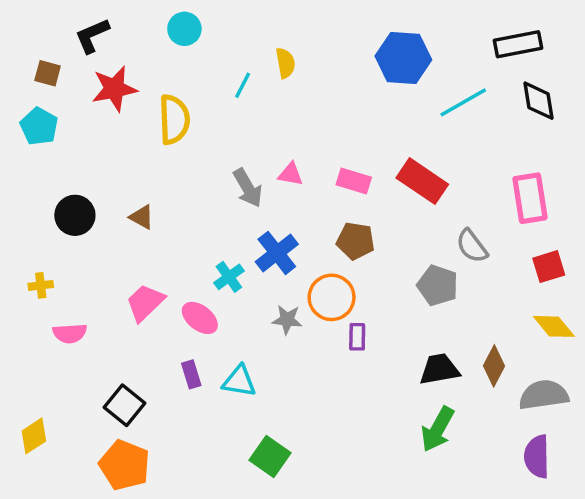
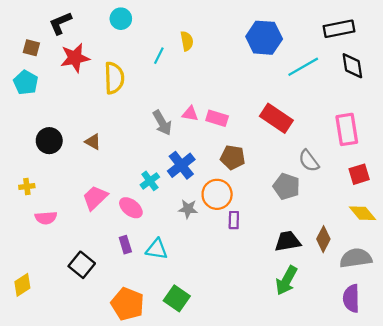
pink rectangle: (354, 181) -> (217, 118), moved
orange pentagon: (125, 465) -> (128, 304), moved

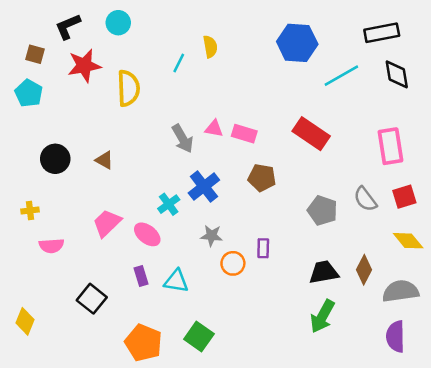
cyan circle: (121, 19) -> (118, 23), moved
gray semicircle: (309, 161) -> (365, 199), moved
orange circle: (217, 194) -> (233, 263), moved, size x0.7
yellow diamond: (22, 285) -> (25, 321), turned -35

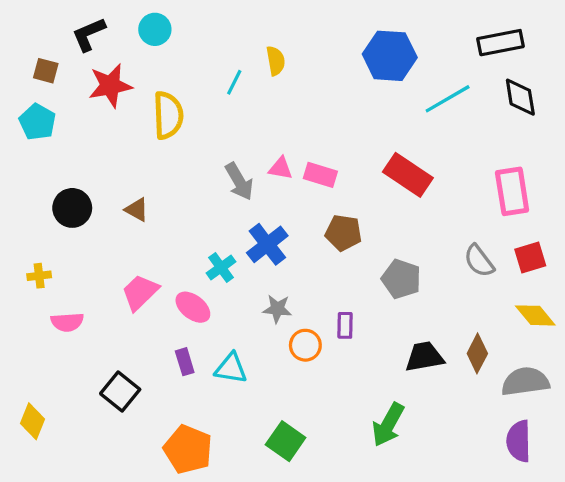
gray pentagon: (322, 210) -> (401, 279), moved
green arrow: (322, 316) -> (388, 425), moved
green square: (199, 336) -> (286, 441), moved

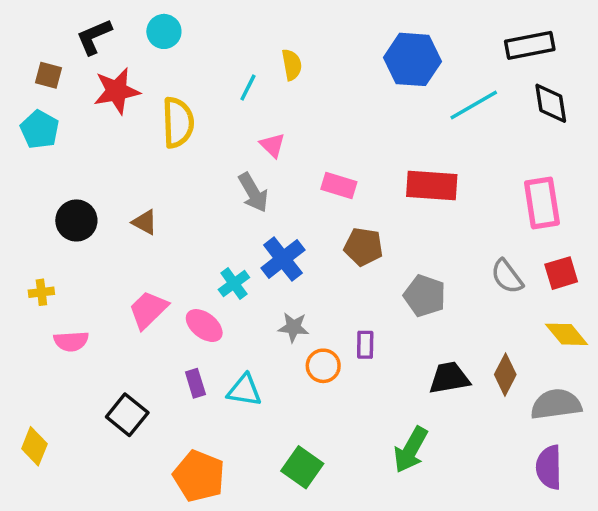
pink triangle: (281, 168) -> (272, 145), moved, turned 35
red rectangle: (408, 175) -> (432, 185), turned -30

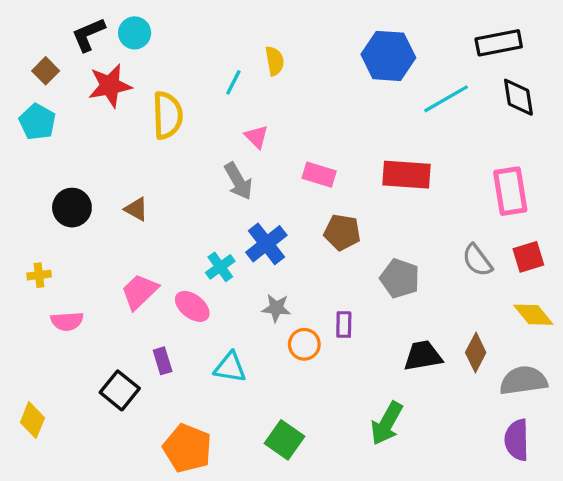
cyan circle: (164, 31) -> (135, 33), moved
brown square: (48, 75) -> (46, 71), turned 30
purple rectangle: (195, 383) -> (163, 361), moved

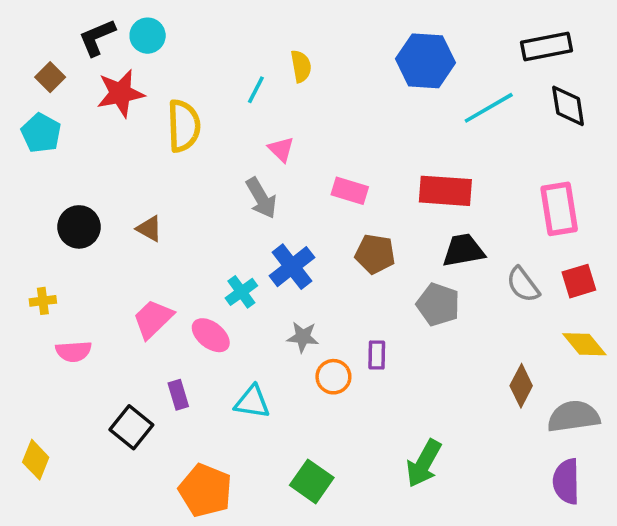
black trapezoid: (423, 356) -> (463, 250), moved

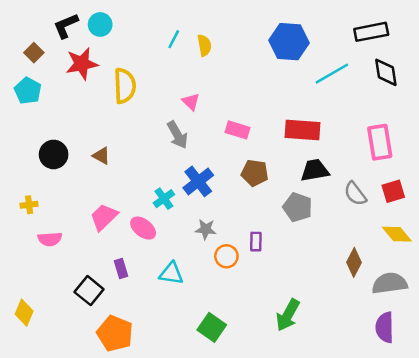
cyan line: (256, 90) -> (174, 39), moved
orange pentagon: (205, 490) -> (115, 334), moved

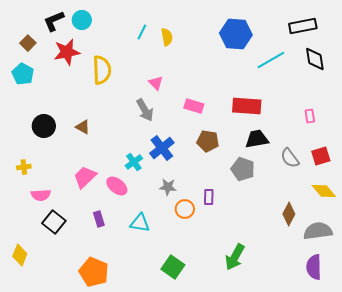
pink rectangle: (380, 142) -> (310, 116), size x0.5
black square: (89, 291) -> (54, 222), moved

